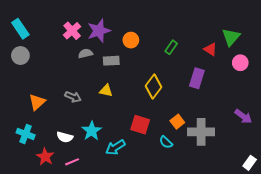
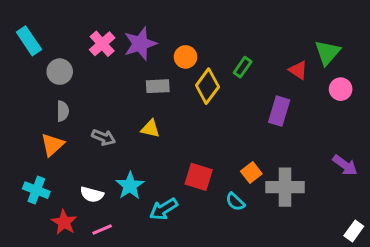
gray semicircle: (85, 53) -> (63, 111), moved, turned 104
gray circle: (20, 56) -> (60, 72), moved
yellow diamond: (154, 86) -> (207, 86), moved

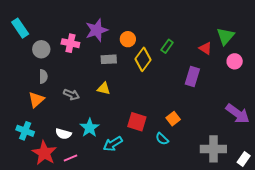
pink cross: (102, 44) -> (70, 43), moved, turned -36
purple arrow: (345, 165) -> (238, 114), size x1.4
gray cross: (285, 187) -> (213, 149), moved
red star: (64, 222) -> (44, 153), size x1.4

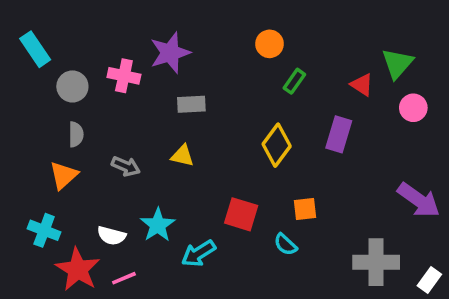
orange circle: (128, 39) -> (270, 44), moved
yellow diamond: (143, 59) -> (277, 145), moved
orange square: (173, 119) -> (305, 209), turned 32

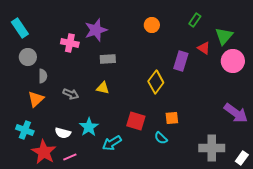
green rectangle: (294, 81) -> (195, 20), moved
gray circle: (72, 86) -> (28, 57), moved
pink circle: (413, 108) -> (233, 61), size x1.5
purple rectangle: (339, 134) -> (181, 61), moved

